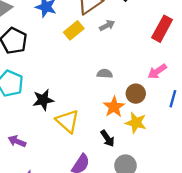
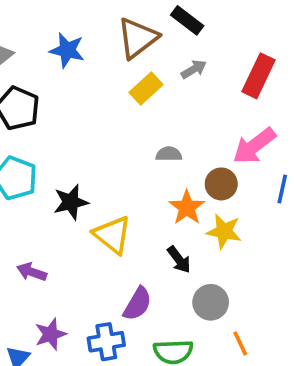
gray arrow: (107, 25) -> (194, 69), moved
yellow rectangle: (74, 30) -> (146, 89), moved
pink arrow: (157, 71) -> (254, 146), size x1.4

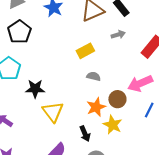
yellow rectangle: (146, 89) -> (85, 51), moved

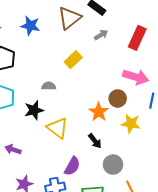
gray semicircle: (94, 76) -> (49, 86), moved
pink arrow: (140, 83) -> (136, 77), turned -125
yellow star: (113, 125) -> (131, 124), moved

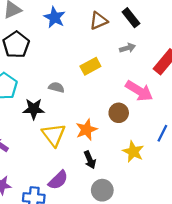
brown triangle: (69, 18) -> (99, 21), size x0.7
pink arrow: (136, 77) -> (139, 91), moved
brown circle: (118, 98) -> (119, 113), moved
orange star: (99, 112) -> (86, 130), moved

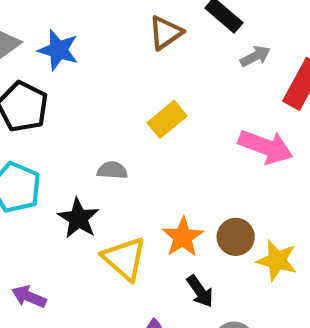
blue star: (55, 17) -> (58, 50), moved
gray arrow: (127, 48) -> (255, 56), moved
black star: (34, 109) -> (78, 218), turned -30
brown circle: (119, 113) -> (236, 237), moved

